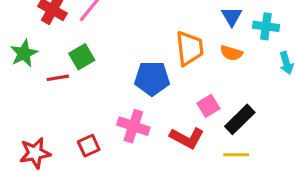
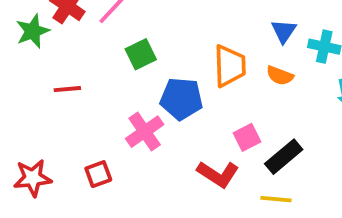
green star: (24, 53) -> (33, 31), moved
green square: (82, 57) -> (141, 54), moved
pink cross: (133, 126) -> (145, 132), moved, turned 32

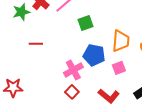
green square: (141, 54) -> (85, 23), moved
pink square: (247, 137) -> (119, 68), moved
red square: (98, 174) -> (72, 92), moved, turned -32

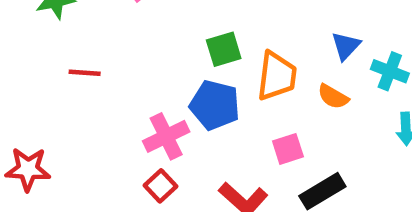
green square: (85, 23) -> (224, 49), moved
pink square: (119, 68) -> (288, 149), moved

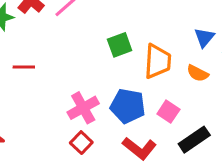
blue pentagon: (215, 105) -> (128, 106), moved
pink square: (288, 149) -> (168, 112), turned -35

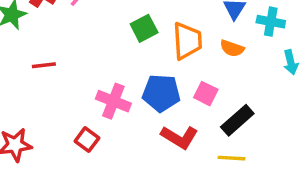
pink cross: (83, 108) -> (113, 101), turned -32
red square: (81, 143) -> (87, 140), moved

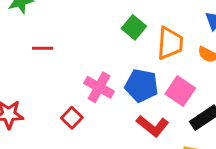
green square: (144, 28) -> (134, 27), turned -30
pink square: (206, 94) -> (180, 91), size x1.4

